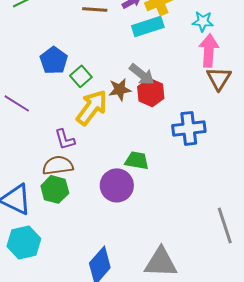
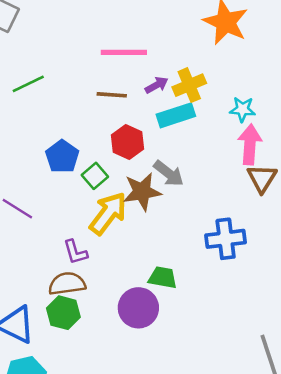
brown star: (120, 89) -> (142, 192), size x1.4
red hexagon: (151, 92) -> (128, 142), moved

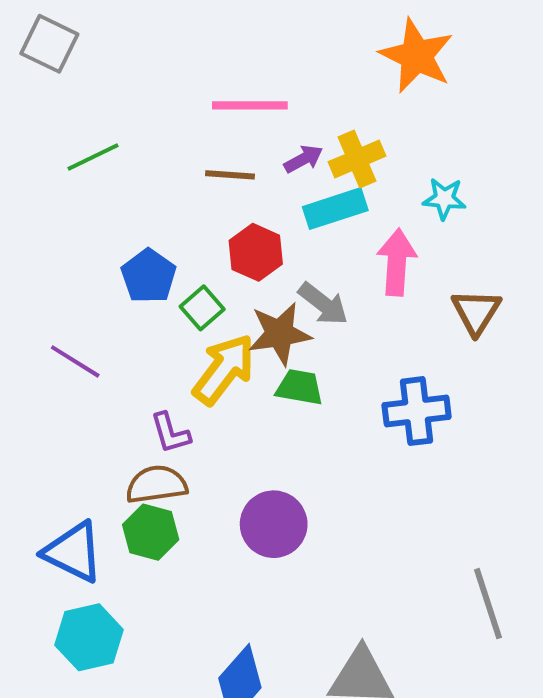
pink arrow: (250, 144) -> (397, 262), moved
green trapezoid: (163, 278) -> (299, 387), moved

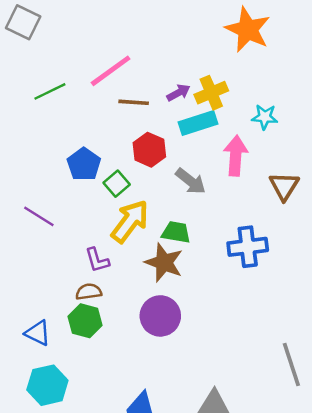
pink line: (250, 105) -> (111, 71), moved, turned -36
brown star: (280, 334) -> (164, 263), moved, turned 30
brown semicircle: (157, 484) -> (89, 292), size x0.7
blue triangle: (73, 552) -> (38, 333), size x0.7

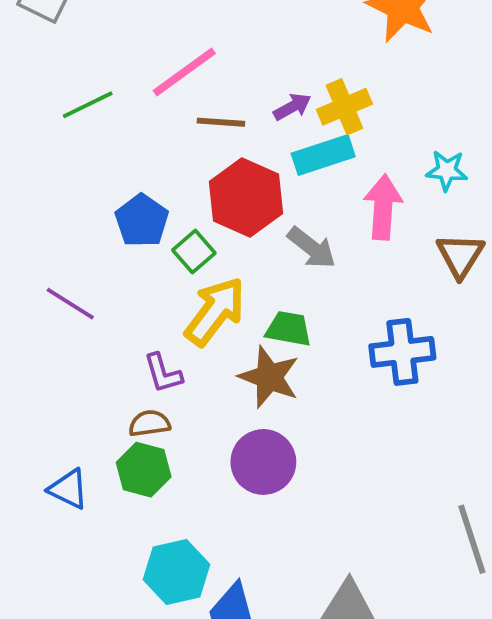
cyan star: (265, 117) -> (447, 170), moved
red hexagon: (149, 150) -> (246, 197), size x1.4
cyan hexagon: (47, 385) -> (176, 572), moved

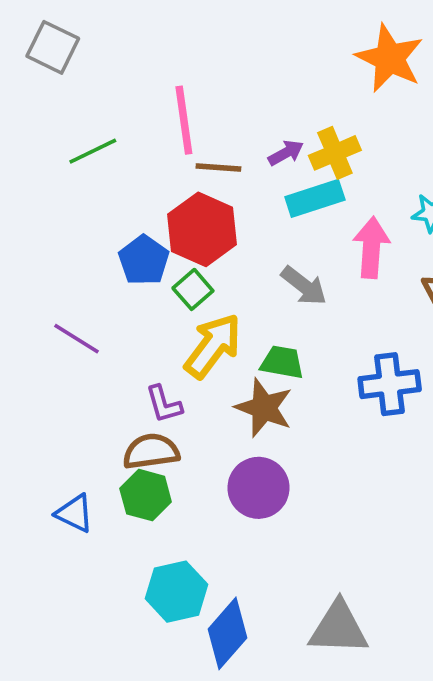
pink line: (184, 72) -> (184, 120), turned -62
red hexagon: (246, 197) -> (202, 229), moved
brown semicircle: (149, 423) -> (151, 451), size x1.4

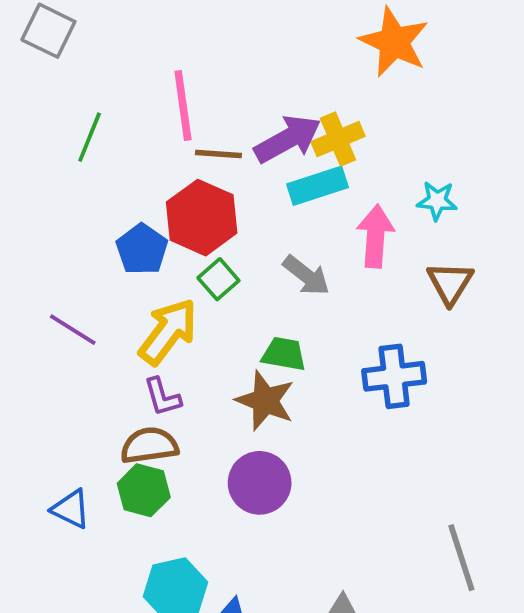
green line: (93, 151) -> (90, 137), turned -42
purple arrow: (286, 153) -> (288, 139), size x1.8
green square: (193, 289) -> (218, 279), moved
yellow arrow: (213, 346) -> (168, 331), moved

